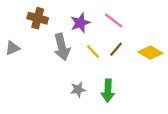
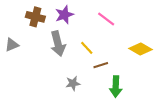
purple star: (80, 23) -> (64, 15), moved
brown line: (116, 49) -> (101, 65), moved, turned 32
green arrow: (108, 91) -> (116, 87), moved

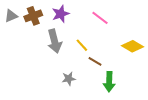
brown cross: (35, 17) -> (33, 16), turned -36
gray triangle: (12, 45) -> (11, 16), moved
brown line: (101, 65) -> (95, 61), turned 48

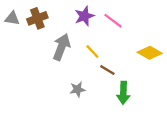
purple star: (61, 14) -> (84, 16), moved
gray triangle: (11, 16) -> (12, 18), turned 32
gray arrow: (55, 41) -> (61, 47), turned -145

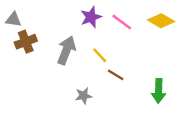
brown cross: (37, 18) -> (26, 42), moved
yellow diamond: (150, 53) -> (161, 21), moved
green arrow: (123, 93) -> (159, 91), moved

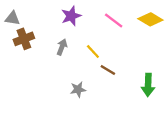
purple star: (91, 17) -> (71, 16), moved
gray arrow: (66, 50) -> (62, 47), size x0.6

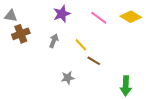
green arrow: (148, 85) -> (126, 86), moved

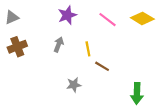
gray triangle: (11, 16) -> (12, 17), turned -32
brown cross: (21, 34) -> (17, 47), moved
yellow line: (81, 45) -> (88, 49), turned 32

